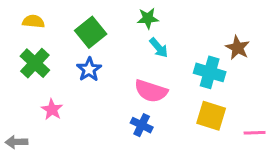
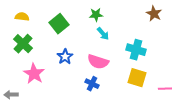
brown star: (238, 48) -> (154, 14), moved
blue star: (89, 69) -> (65, 57), moved
pink star: (52, 110) -> (34, 74), size x1.5

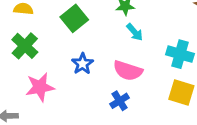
pink star: (34, 74) -> (40, 87), turned 30
blue cross: (92, 84) -> (120, 101), turned 32

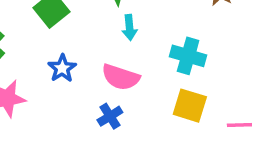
cyan arrow: (135, 32) -> (129, 27), turned 36

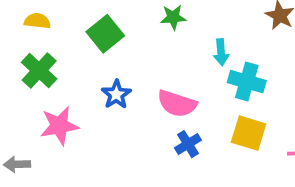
cyan arrow: (129, 27) -> (221, 52), moved
blue cross: (110, 116) -> (188, 144), moved

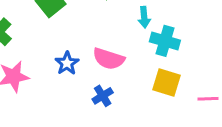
blue star: (116, 94) -> (67, 63), moved
blue cross: (188, 144) -> (103, 96), moved

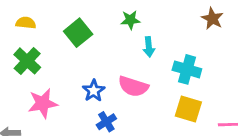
cyan arrow: (144, 17) -> (149, 47), moved
blue cross: (103, 96) -> (106, 122), moved

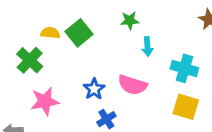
yellow semicircle: (26, 23) -> (50, 33), moved

